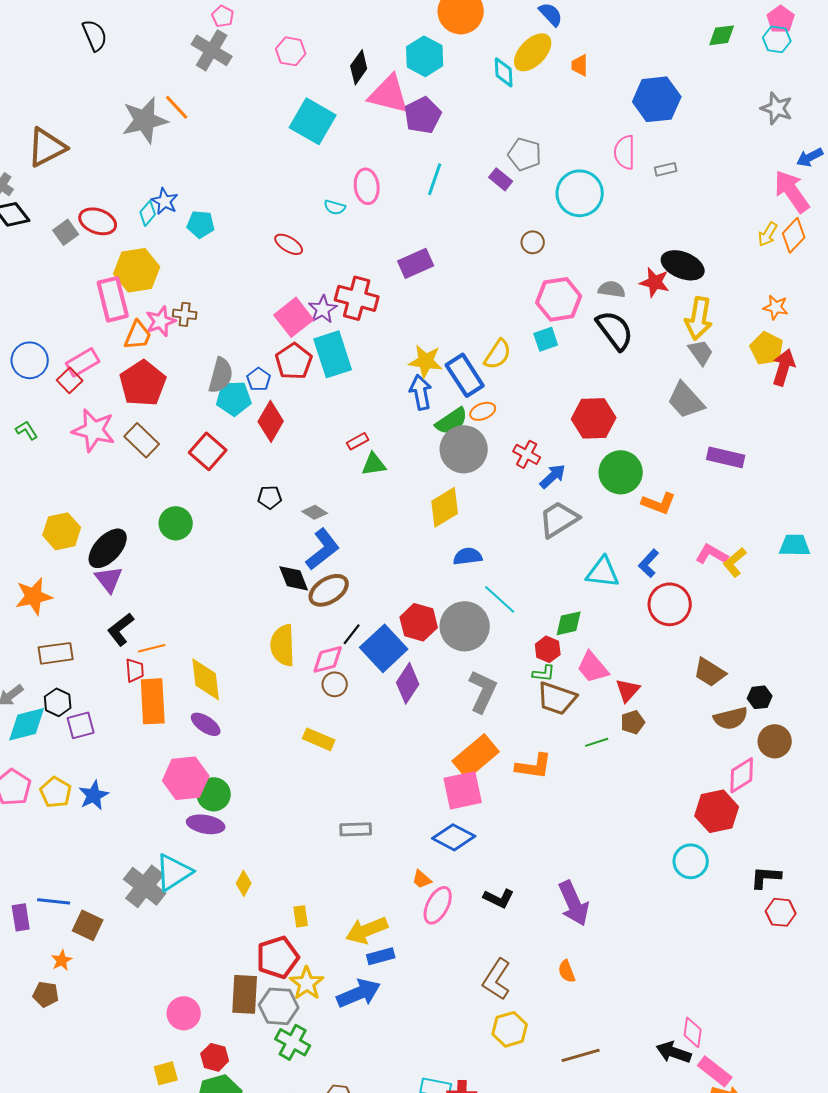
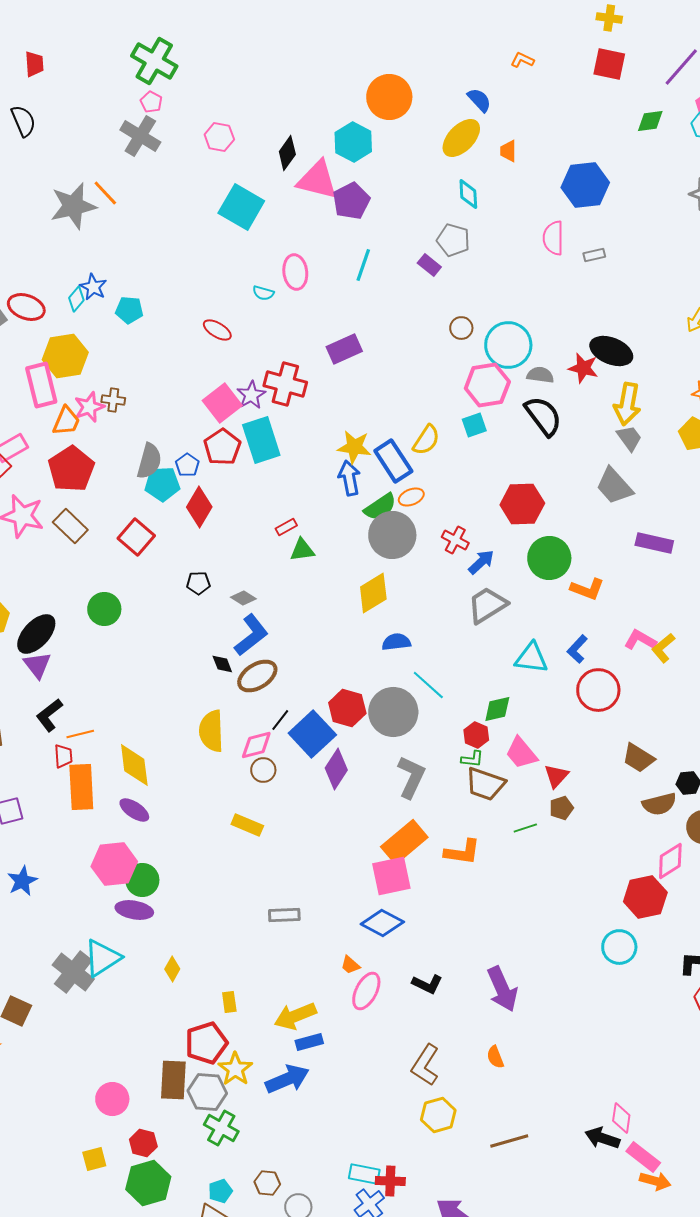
cyan diamond: (504, 72) -> (468, 194), moved
cyan circle: (580, 193) -> (508, 345), moved
black diamond: (294, 578) -> (222, 664), size x0.7

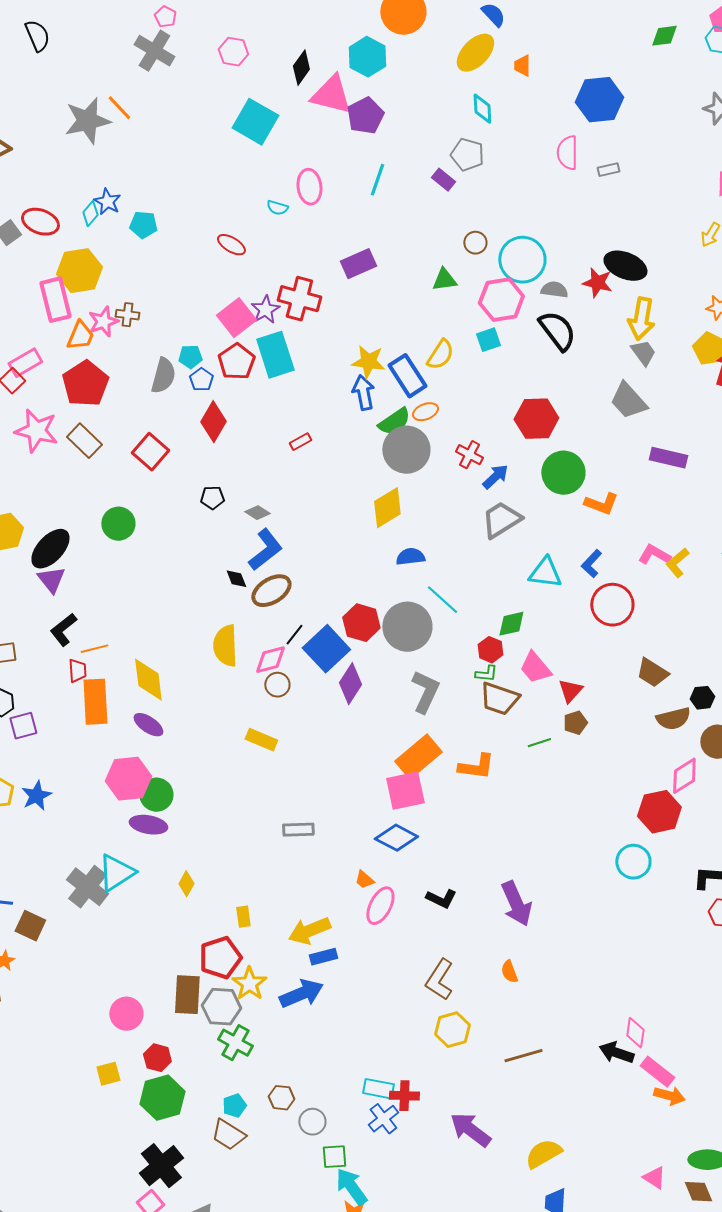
cyan pentagon: (162, 484) -> (190, 357), moved, size x0.7
green triangle: (302, 550) -> (444, 280), moved

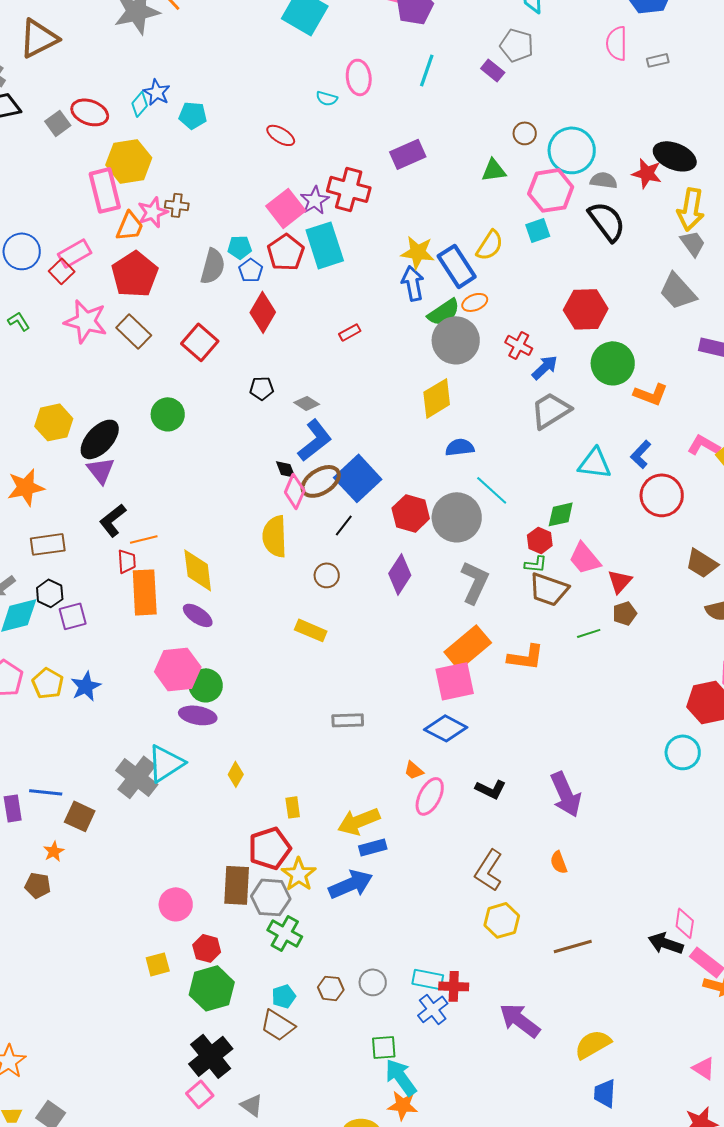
blue square: (326, 649) -> (358, 478), moved
pink diamond: (270, 660) -> (295, 491), moved, turned -52
gray circle: (312, 1122) -> (373, 982), moved

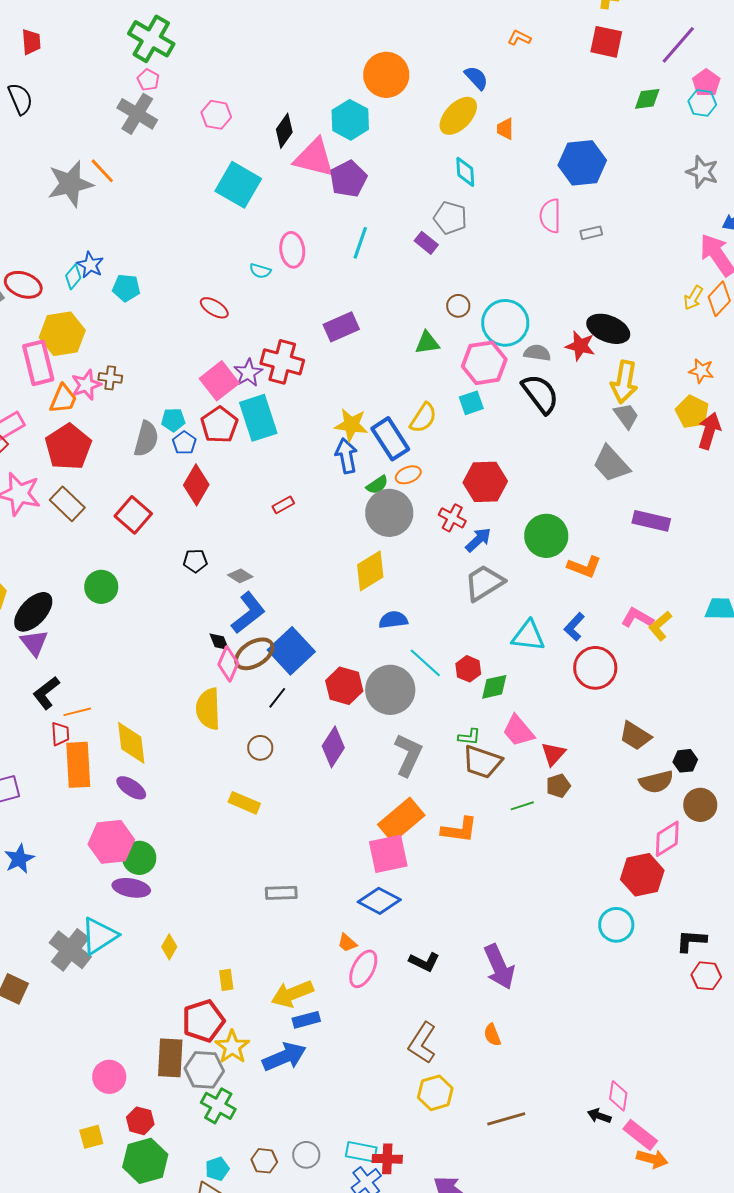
red hexagon: (586, 309) -> (485, 482), moved
green semicircle: (444, 312) -> (377, 485), size x0.7
red hexagon: (540, 540) -> (468, 669), moved
black arrow: (666, 943) -> (599, 1116), size x0.7

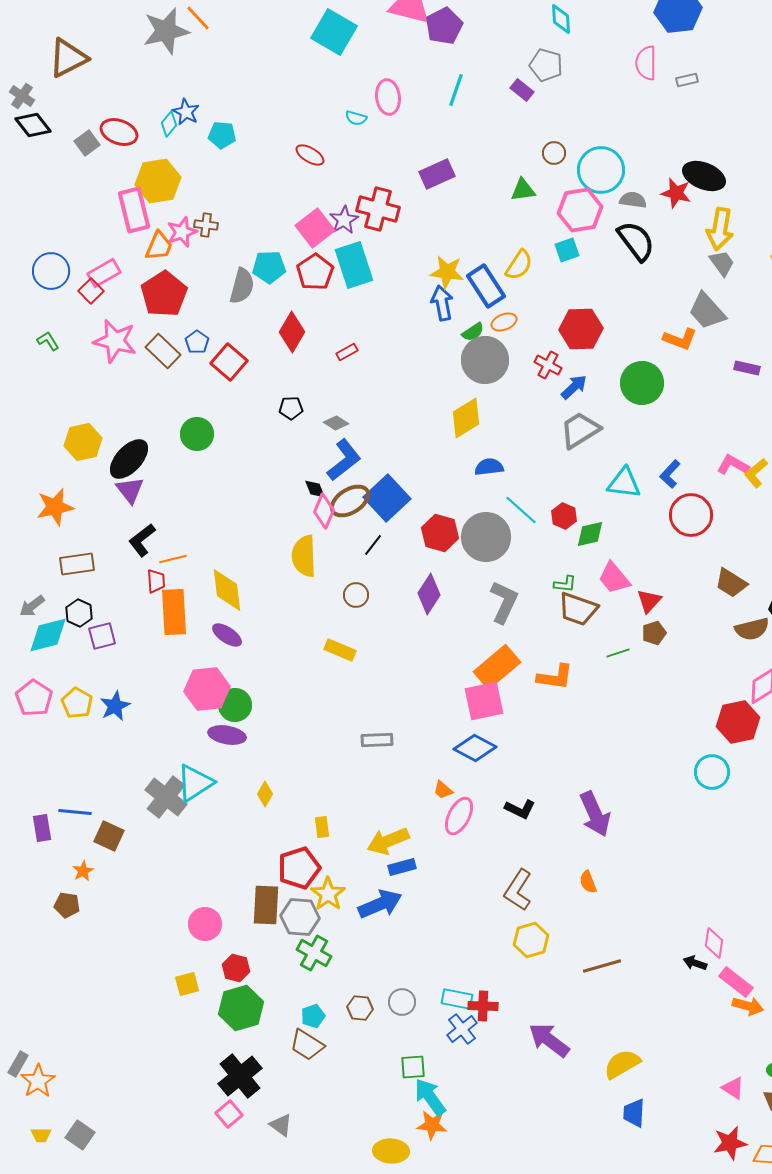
cyan pentagon: (173, 420) -> (269, 267), size x1.4
blue pentagon: (184, 443) -> (197, 342), moved
red rectangle: (283, 505) -> (347, 352), moved
purple rectangle: (651, 521) -> (747, 368), size x0.7
orange L-shape: (584, 567) -> (680, 339), moved

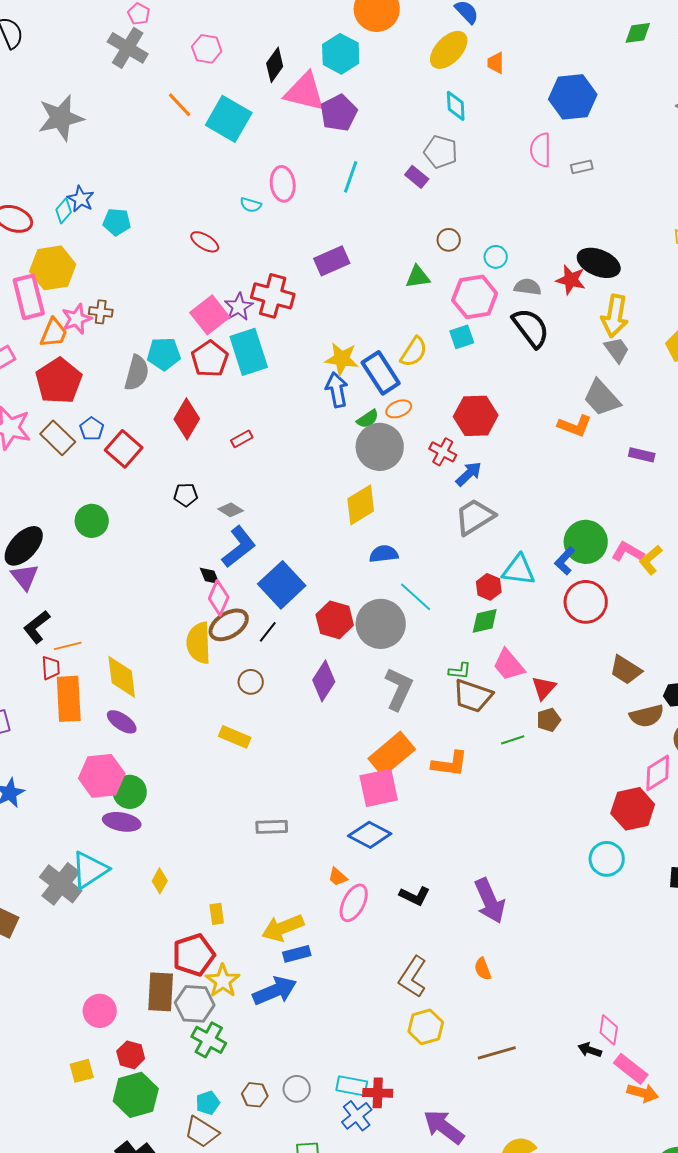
orange line: (198, 18) -> (180, 105), moved
cyan circle: (601, 170) -> (496, 257), size x0.5
green circle: (642, 383) -> (586, 542), moved
brown ellipse: (350, 501) -> (229, 625), moved
red hexagon: (564, 516) -> (489, 587), moved

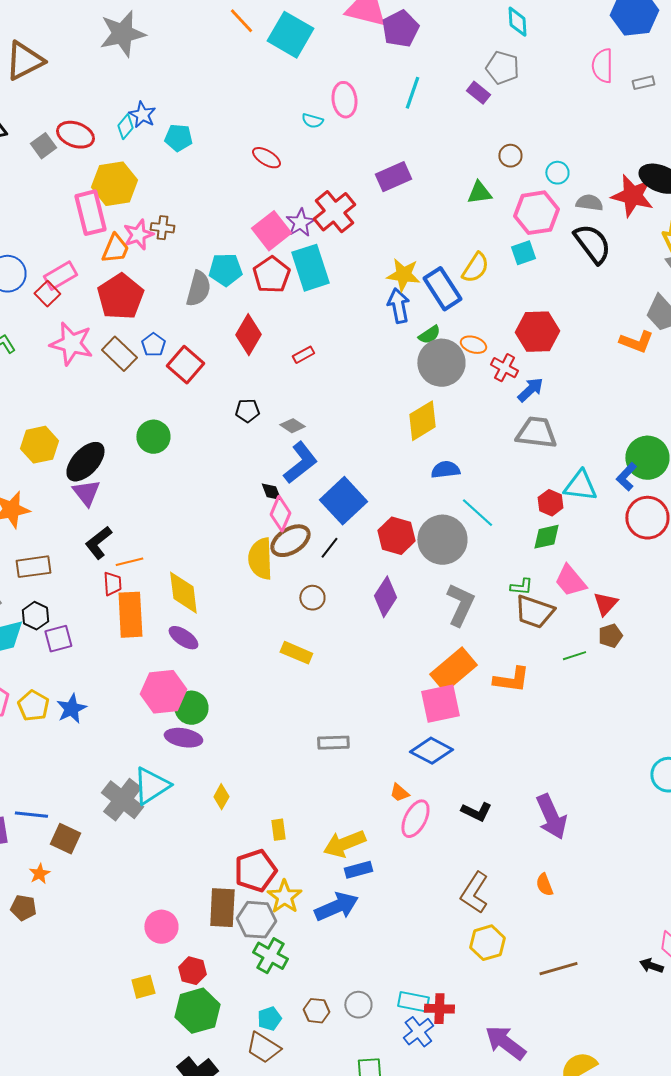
red star: (571, 280) -> (632, 196), size x1.4
red cross: (273, 296) -> (334, 212), turned 36
orange ellipse: (399, 409) -> (473, 345), moved, turned 40
gray trapezoid: (475, 517) -> (536, 433), turned 39

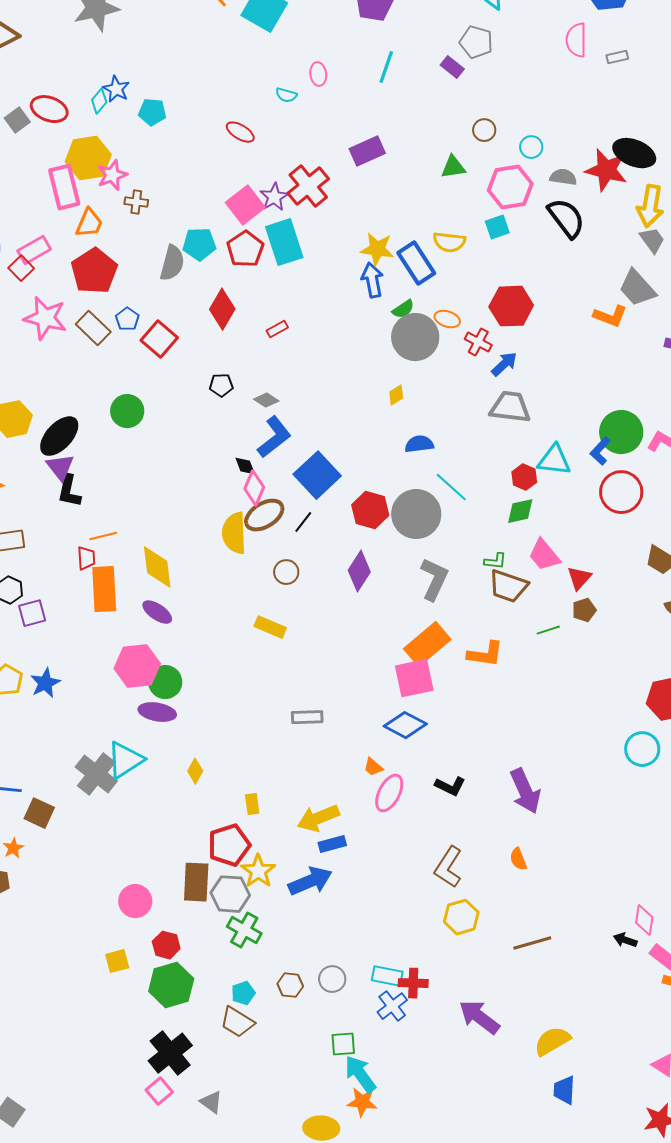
pink ellipse: (344, 100) -> (318, 74), size x0.7
pink star: (138, 235) -> (112, 175), moved
yellow semicircle: (475, 268) -> (449, 242), turned 64
yellow diamond: (422, 421) -> (396, 395), size x0.5
black L-shape: (98, 543) -> (69, 491), moved, turned -40

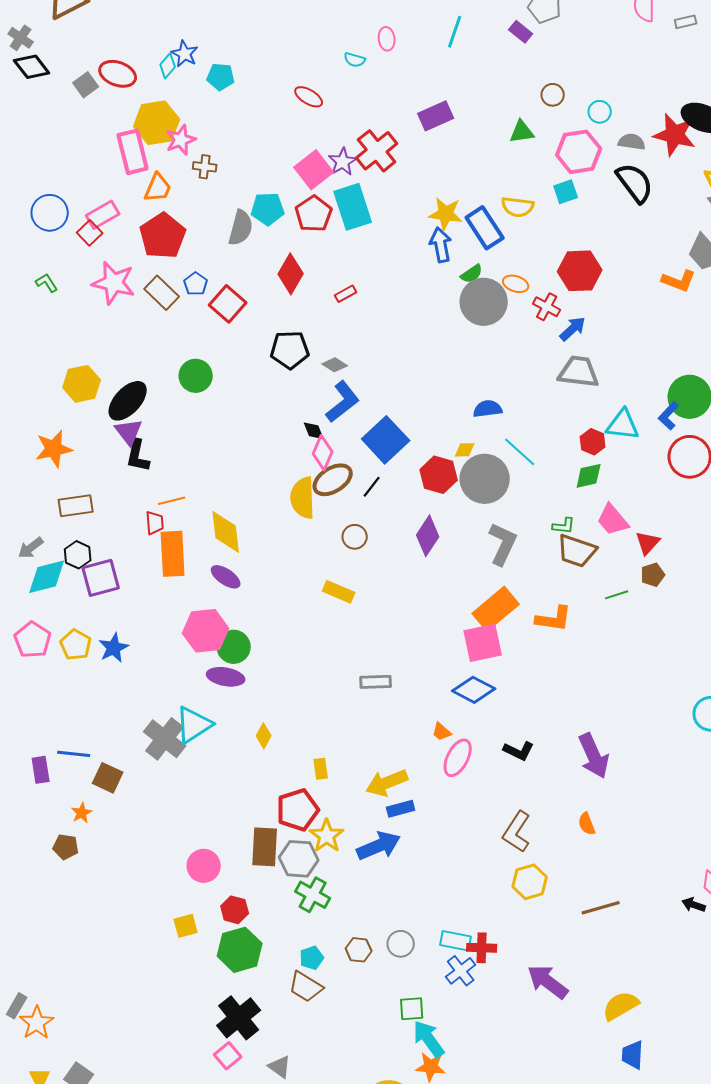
black pentagon: (221, 385) -> (290, 350), size x1.6
yellow diamond: (396, 395) -> (465, 450), moved, turned 30
purple square: (32, 613) -> (101, 578), size x1.4

